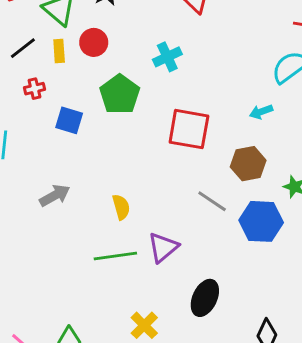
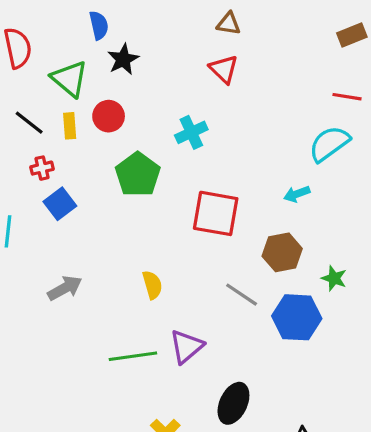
black line: (23, 48) -> (29, 123), turned 76
blue square: (69, 120) -> (60, 204), moved, turned 36
yellow semicircle: (121, 207) -> (152, 285), moved

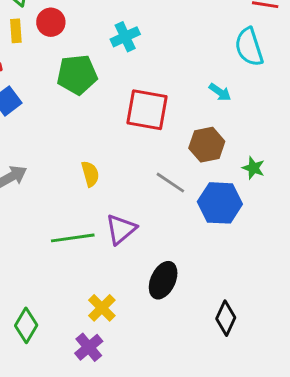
cyan semicircle: (329, 144) -> (249, 47), turned -72
green pentagon: (138, 175) -> (77, 75), turned 30
cyan arrow: (297, 194) -> (220, 92), turned -125

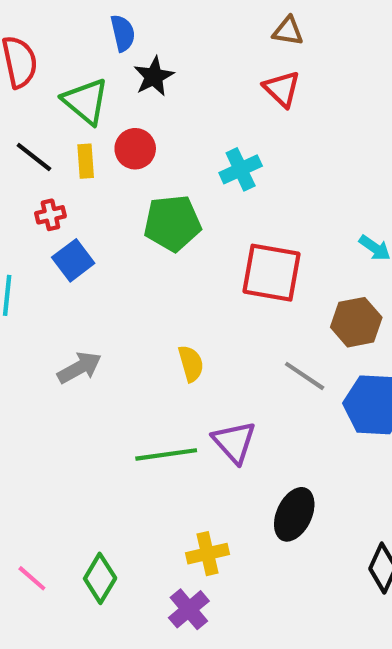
purple triangle: (121, 229) -> (234, 442), turned -32
yellow cross: (102, 308) -> (207, 554), turned 32

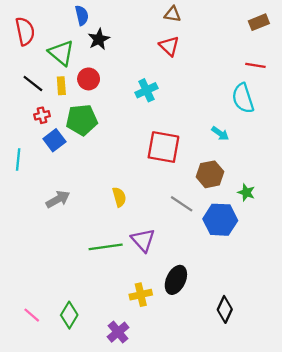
green pentagon: (172, 223) -> (82, 120), moved
yellow cross: (207, 554) -> (141, 295), moved

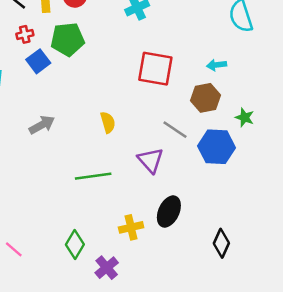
cyan arrow: (220, 133) -> (216, 65), moved, turned 138
purple triangle: (143, 240) -> (151, 160), moved
green diamond: (69, 315) -> (75, 244), moved

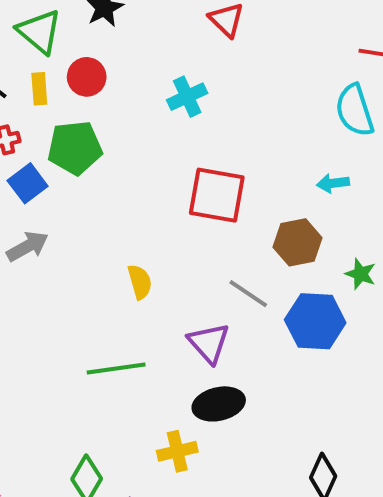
cyan arrow: (216, 65) -> (333, 183), moved
gray arrow: (42, 125) -> (28, 246), moved
black ellipse: (169, 212) -> (219, 404), moved, turned 52

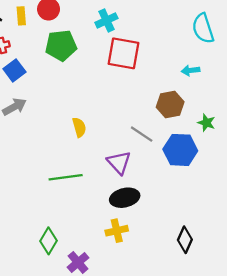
green pentagon: (75, 148) -> (61, 45), moved
red square: (217, 195) -> (123, 53), moved
yellow cross: (177, 451) -> (117, 231), moved

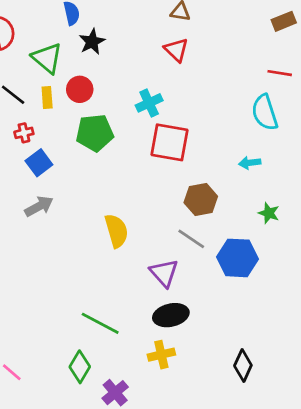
brown hexagon: (170, 105) -> (201, 200), moved
green star: (206, 123) -> (269, 213), moved
yellow semicircle: (79, 127) -> (116, 231), size x1.4
green line: (66, 177) -> (100, 323), moved, turned 36

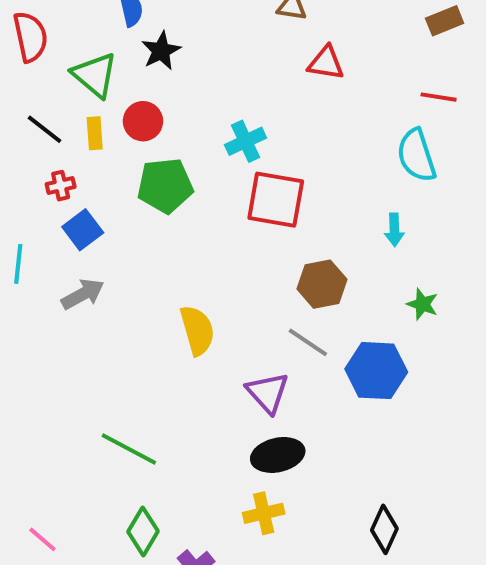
red triangle: (176, 50) -> (326, 63), moved, turned -35
cyan arrow: (250, 163) -> (394, 230), turned -85
green line: (100, 323) -> (129, 449), moved

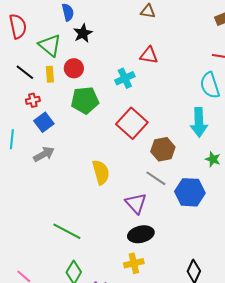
red triangle: (326, 63) -> (149, 55), moved
red square: (276, 200) -> (132, 123), moved, turned 32
cyan arrow: (394, 230) -> (199, 122), size x1.8

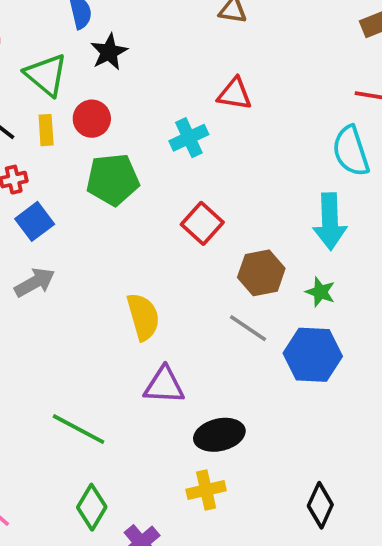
red square: (132, 123) -> (202, 223), size x0.7
green star: (213, 159) -> (320, 292), moved
purple triangle: (136, 203) -> (164, 385), moved, turned -45

